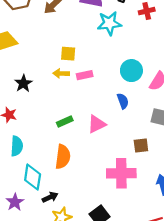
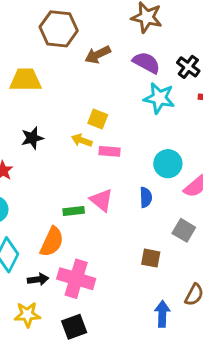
green rectangle: (65, 122) -> (74, 211), moved
pink triangle: (97, 124) -> (101, 200), moved, turned 48
pink cross: (121, 173) -> (76, 279), moved
black arrow: (50, 197) -> (38, 279), moved

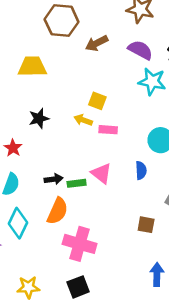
black arrow: (38, 279) -> (54, 179), moved
yellow star: (27, 315) -> (28, 287), moved

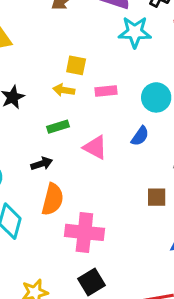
pink rectangle: (108, 130) -> (106, 91), moved
blue semicircle: (141, 170) -> (140, 136), turned 48
green rectangle: (77, 183) -> (58, 127), moved

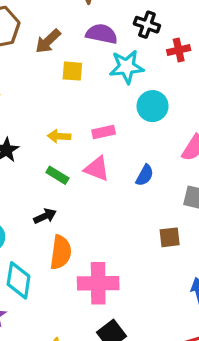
yellow square: (76, 65) -> (72, 71), moved
cyan circle: (156, 97) -> (153, 106), moved
green rectangle: (58, 127) -> (57, 175), turned 55
pink triangle: (95, 147) -> (97, 169), moved

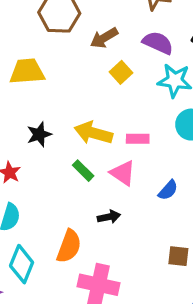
yellow square: (72, 71) -> (121, 72), turned 30
yellow arrow: (59, 136) -> (93, 133), size x1.6
black arrow: (45, 216) -> (109, 217), moved

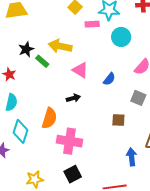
pink rectangle: (138, 139) -> (92, 24), moved
green rectangle: (83, 171) -> (42, 61), moved

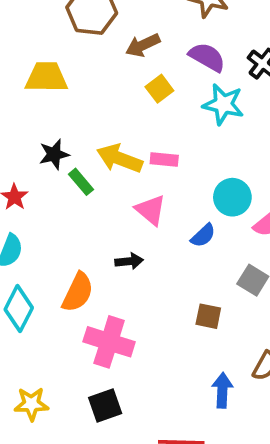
pink rectangle: (92, 24) -> (164, 160), moved
cyan circle: (121, 37) -> (232, 197), moved

